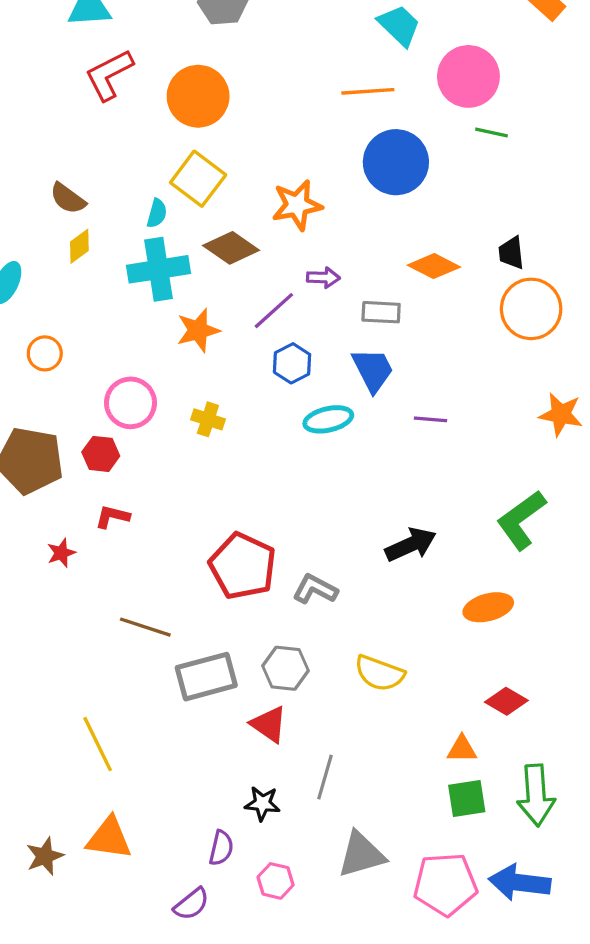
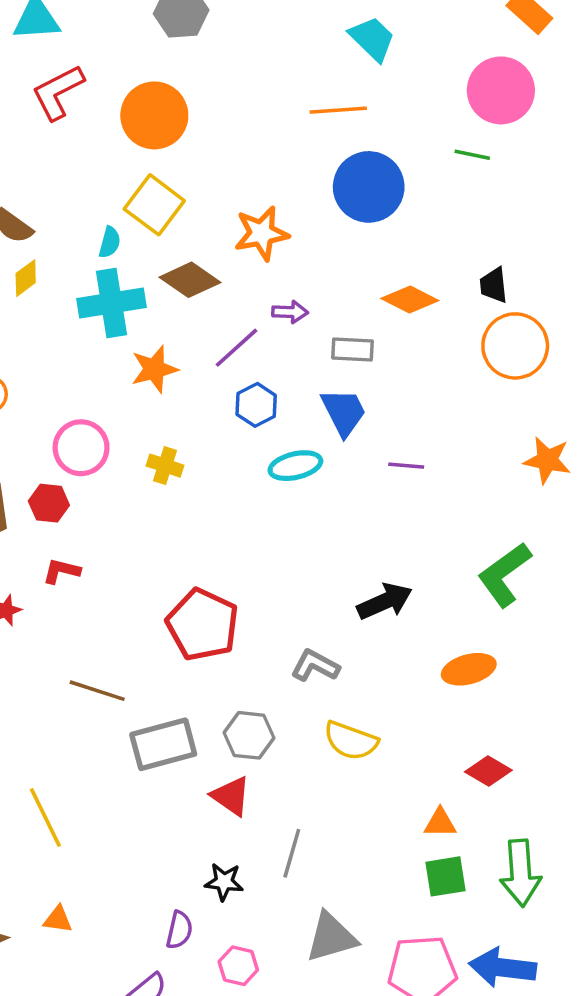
pink circle: (468, 76) -> (501, 90), moved
gray L-shape: (315, 589) -> (315, 666), moved
orange triangle: (109, 838) -> (58, 919), size x0.6

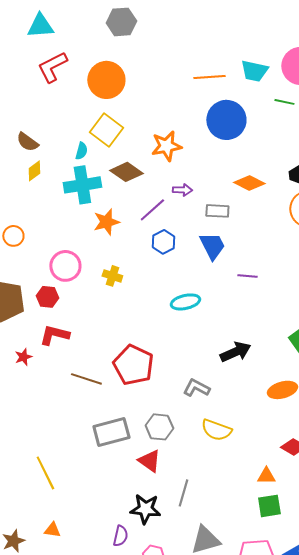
cyan trapezoid: (372, 39) -> (254, 71), moved, turned 148
cyan ellipse: (295, 466) -> (185, 302), moved
red L-shape: (61, 571) -> (54, 335), size x1.4
brown line: (97, 691) -> (86, 379), moved
black star: (224, 882) -> (145, 509), size x1.4

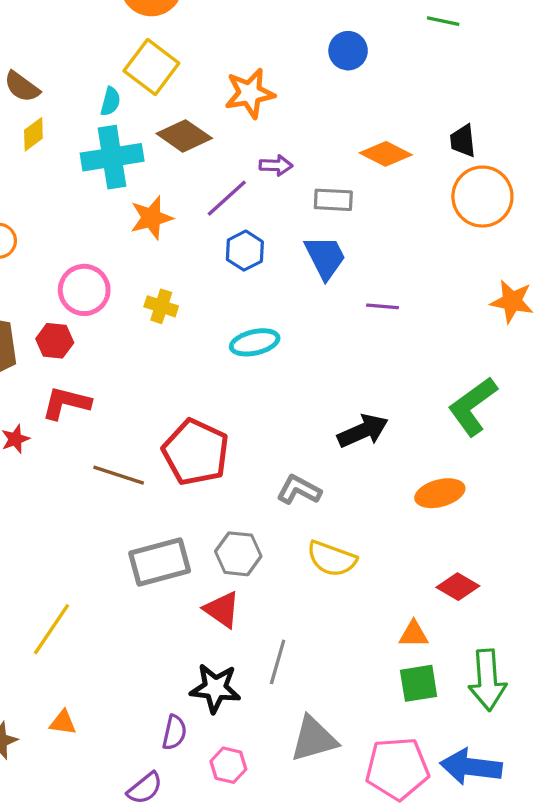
blue circle: (226, 120) -> (348, 51), size x0.6
cyan ellipse: (185, 302) -> (255, 342), moved
yellow line: (45, 473) -> (51, 629), turned 60

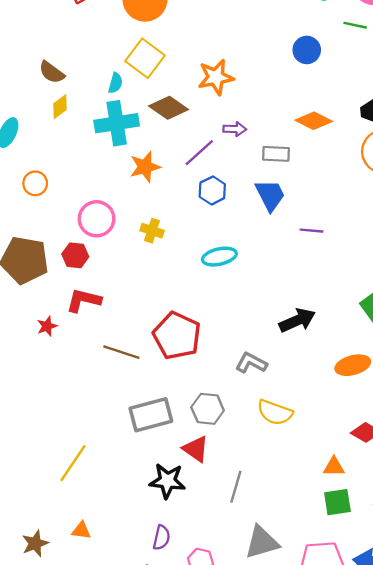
blue circle: (348, 51) -> (307, 50), moved
black star: (215, 688) -> (167, 481), moved

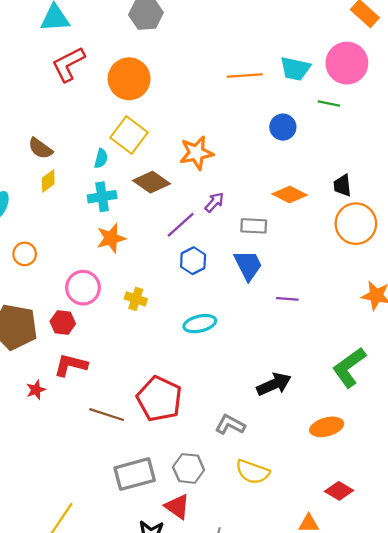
cyan cross: (117, 123) -> (102, 197), size x0.7
purple arrow: (235, 129) -> (214, 202), turned -50
orange star: (145, 167) -> (111, 238), moved

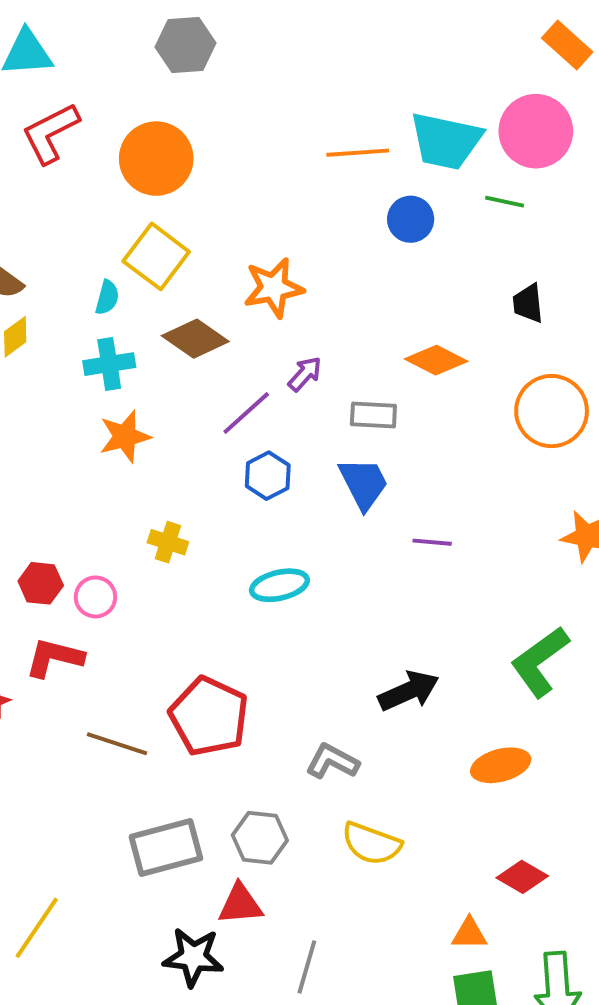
cyan trapezoid: (295, 69) -> (446, 141), size x1.4
blue circle: (283, 127) -> (411, 219), moved
black trapezoid: (342, 185) -> (528, 303), moved
pink circle: (83, 288) -> (95, 597), moved, size x0.7
red triangle: (177, 507) -> (240, 904), turned -40

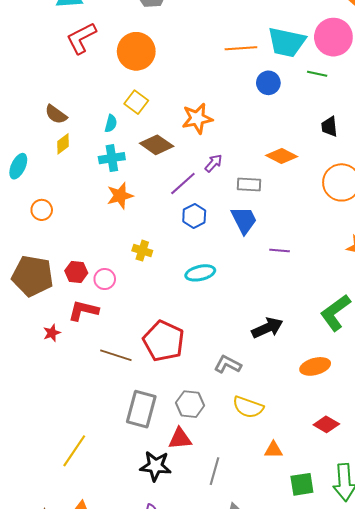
yellow square: (156, 256) -> (136, 102), size x0.7
gray rectangle: (166, 848) -> (141, 409), turned -60
orange triangle: (469, 934) -> (273, 450), moved

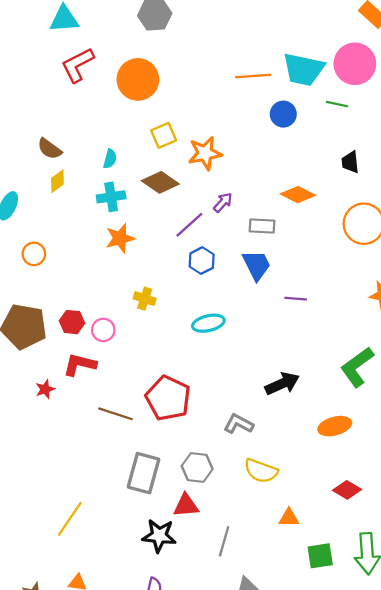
yellow square: (136, 102) -> (164, 135), moved, turned 30

